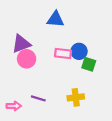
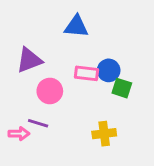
pink circle: (27, 59) -> (50, 91), moved
purple line: (38, 98) -> (38, 123), moved
pink arrow: (14, 106) -> (19, 134), moved

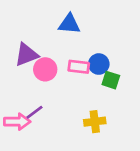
pink circle: (50, 91) -> (45, 69), moved
purple line: (38, 123) -> (35, 112), turned -54
pink arrow: (19, 134) -> (17, 122), size x1.4

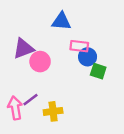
pink rectangle: (79, 67) -> (79, 46), moved
pink arrow: (17, 122) -> (15, 108), turned -100
yellow cross: (95, 122) -> (53, 111), moved

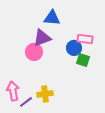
pink rectangle: (79, 46) -> (85, 39), moved
purple triangle: (23, 49) -> (42, 38), moved
purple line: (31, 100) -> (26, 102), moved

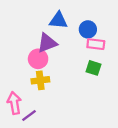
blue circle: (74, 48) -> (88, 29), moved
yellow cross: (45, 94) -> (40, 80), moved

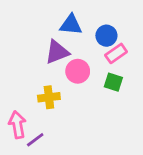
pink rectangle: (96, 44) -> (116, 53), turned -42
pink circle: (38, 59) -> (78, 71), moved

